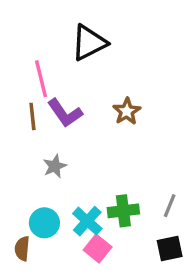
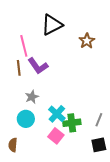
brown star: (127, 111) -> (87, 41), moved
cyan cross: (87, 221) -> (57, 114), moved
cyan circle: (44, 223) -> (26, 119), moved
pink square: (98, 249) -> (56, 136), moved

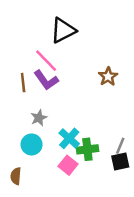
brown star: (87, 41) -> (108, 76), moved
pink line: (24, 46) -> (46, 61), moved, turned -30
black square: (99, 145) -> (120, 161), moved

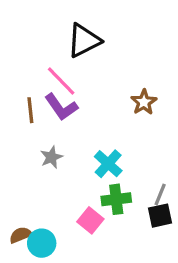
cyan cross: (69, 138) -> (108, 164), moved
cyan circle: (32, 144) -> (42, 243), moved
brown semicircle: (16, 176) -> (21, 235), turned 63

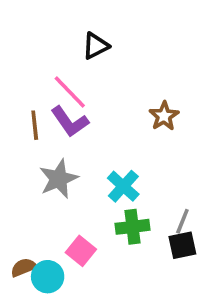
black triangle: (84, 41) -> (96, 46), size x0.7
gray star: (51, 157) -> (59, 179), size x1.5
pink square: (90, 220) -> (81, 251), moved

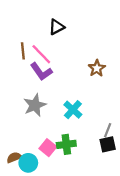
brown line: (35, 125) -> (23, 51), moved
green cross: (133, 227) -> (66, 144), moved

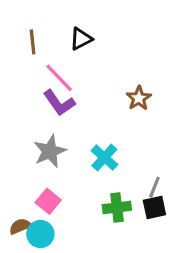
brown line: (23, 51) -> (33, 42), moved
green cross: (66, 144) -> (117, 207), moved
pink square: (48, 148) -> (48, 201), moved

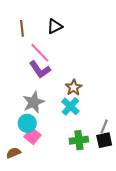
brown star: (139, 98) -> (74, 87), moved
cyan circle: (40, 234) -> (27, 123), moved

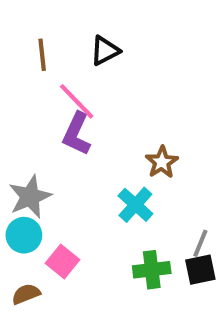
purple L-shape: (40, 70) -> (77, 134), turned 60
brown star: (74, 87) -> (162, 162), moved
gray star: (34, 102) -> (30, 197), moved
cyan circle: (27, 123) -> (24, 235), moved

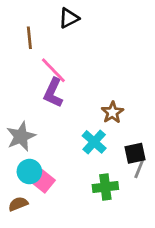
black triangle: (105, 51) -> (69, 18), moved
cyan circle: (24, 235) -> (29, 172), moved
black square: (200, 270) -> (135, 153), moved

